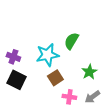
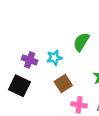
cyan star: (47, 55) -> (54, 58), size x0.6
purple cross: (13, 57) -> (30, 60), moved

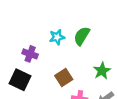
cyan star: (54, 58) -> (57, 37), moved

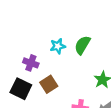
brown square: (64, 78) -> (49, 84), moved

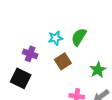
brown square: (49, 84) -> (63, 61), moved

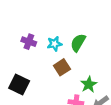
purple cross: (30, 54) -> (29, 42), moved
green star: (98, 70) -> (89, 84), moved

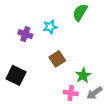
green semicircle: (78, 43) -> (80, 12), moved
cyan star: (54, 44) -> (50, 27), moved

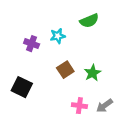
green semicircle: (80, 12) -> (89, 21), turned -144
green star: (83, 75) -> (93, 73), moved

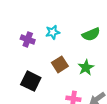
green semicircle: (89, 21) -> (91, 34), moved
black square: (22, 87) -> (31, 81), moved

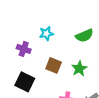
purple cross: (28, 39) -> (24, 49), moved
brown square: (60, 64) -> (54, 65), turned -35

